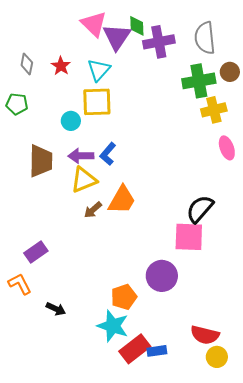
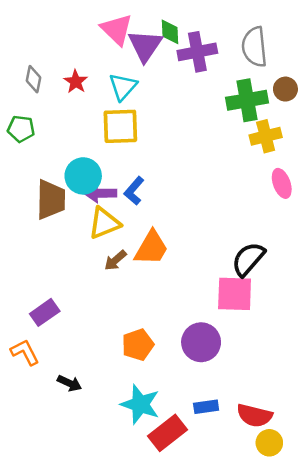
cyan circle: (71, 121) -> (83, 176), moved, size x1.5
orange pentagon: (124, 297) -> (138, 345), moved
blue rectangle: (157, 351) -> (206, 407), moved

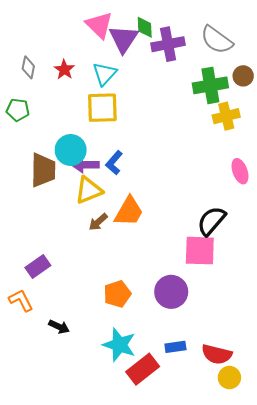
gray semicircle: (254, 47) -> (217, 40), turned -48
pink ellipse: (282, 183) -> (240, 171), moved

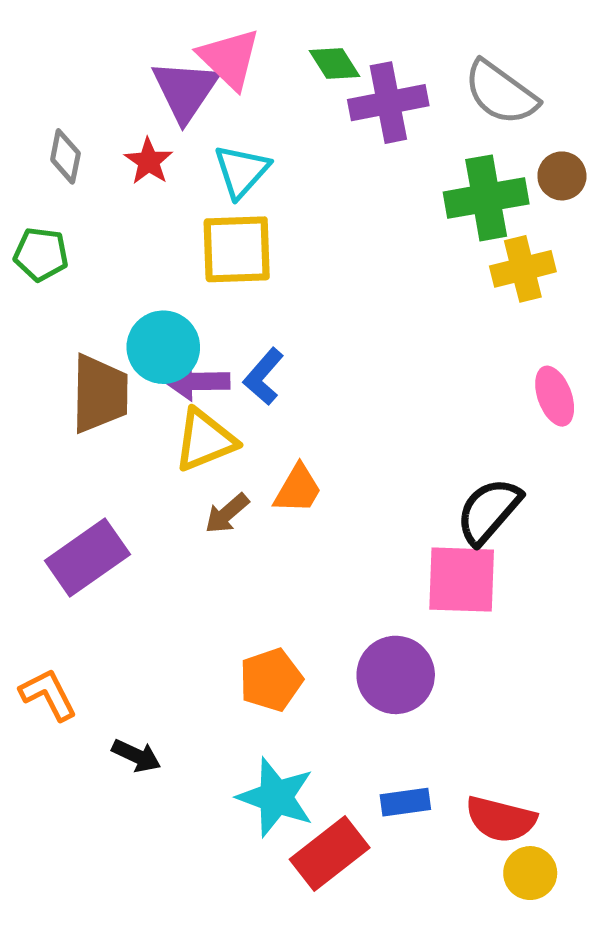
green diamond: (145, 27) -> (334, 63), turned -30
purple triangle: (124, 39) -> (185, 90), moved
orange trapezoid: (129, 211) -> (298, 489), size x0.7
purple rectangle: (38, 266) -> (87, 558), moved, size x1.4

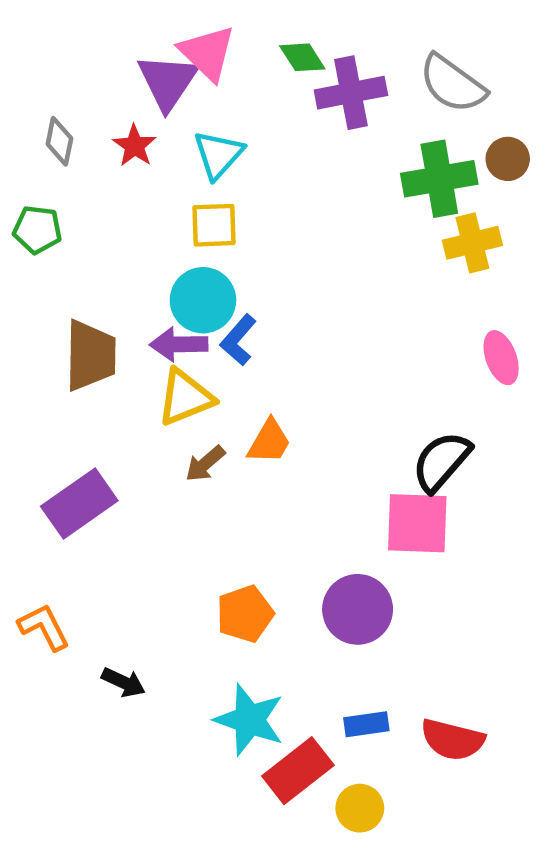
yellow square: (237, 249) -> (214, 225), size x0.7
cyan circle: (163, 347) -> (203, 300), moved
yellow circle: (530, 873) -> (360, 808), moved

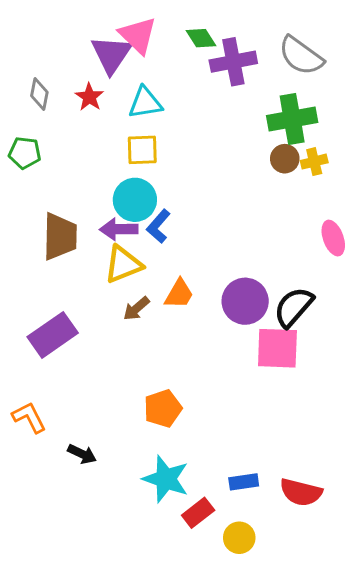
cyan triangle: (218, 154) -> (145, 103), turned 39
brown circle: (508, 159) -> (285, 159), moved
yellow cross: (472, 243) -> (314, 162), size x0.7
purple circle: (358, 609) -> (245, 301), moved
red rectangle: (298, 771) -> (198, 513), size x0.7

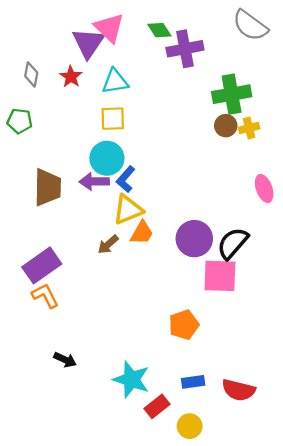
gray semicircle: (301, 56) -> (250, 25), moved
yellow triangle: (123, 264) -> (128, 209), moved
orange pentagon: (163, 408) -> (184, 325), moved
orange L-shape: (29, 417) -> (45, 296), moved

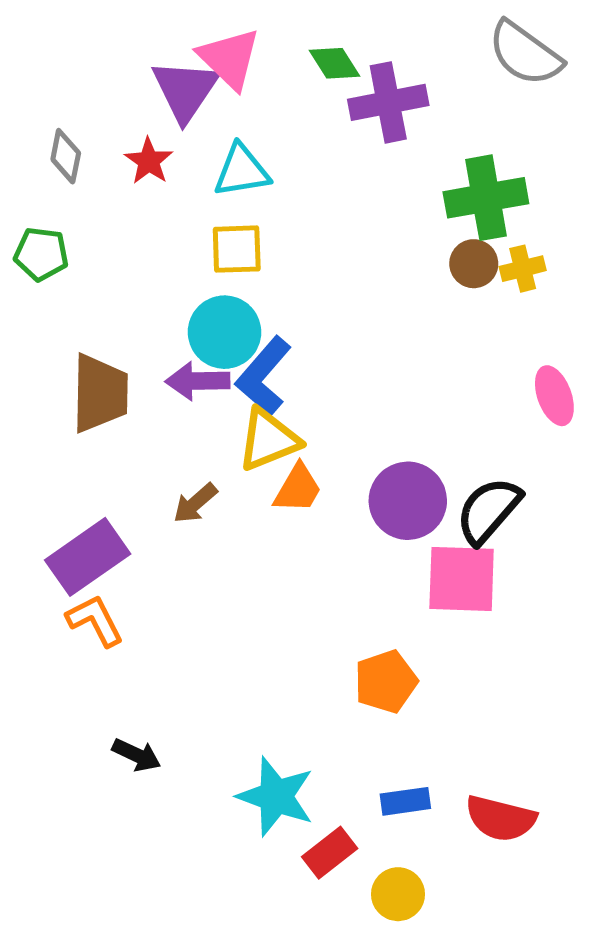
blue L-shape: (126, 179) -> (264, 376), size x1.4
brown arrow: (108, 244) -> (195, 503), moved

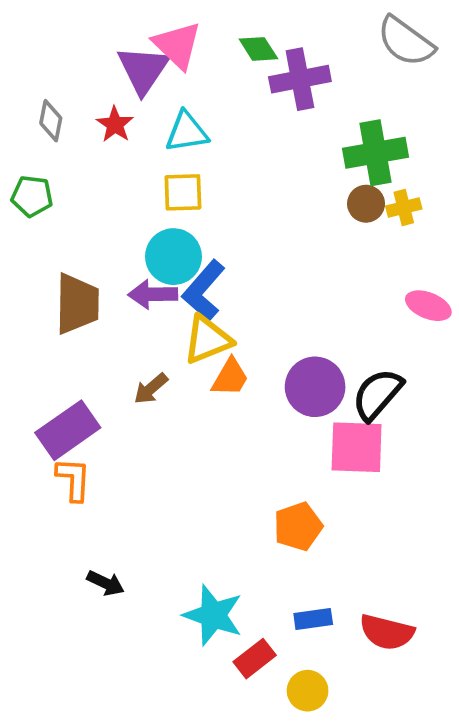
pink ellipse: (554, 396) -> (428, 306), turned -48
orange L-shape: (95, 620) -> (73, 479), turned 30

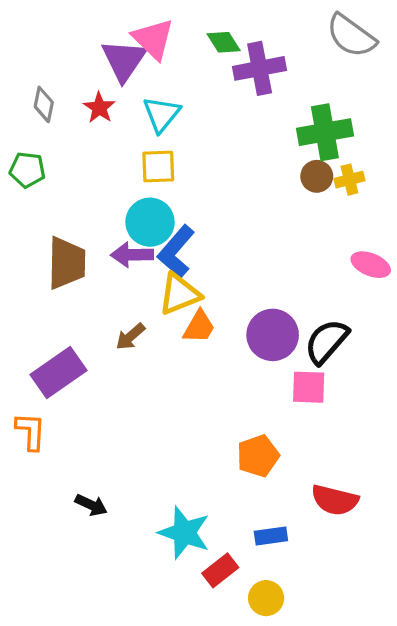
cyan triangle: (187, 132) -> (161, 114), turned -42
pink square: (357, 447) -> (309, 387), size x0.7
orange L-shape: (73, 479) -> (31, 431), moved
red semicircle: (387, 632) -> (335, 500), moved

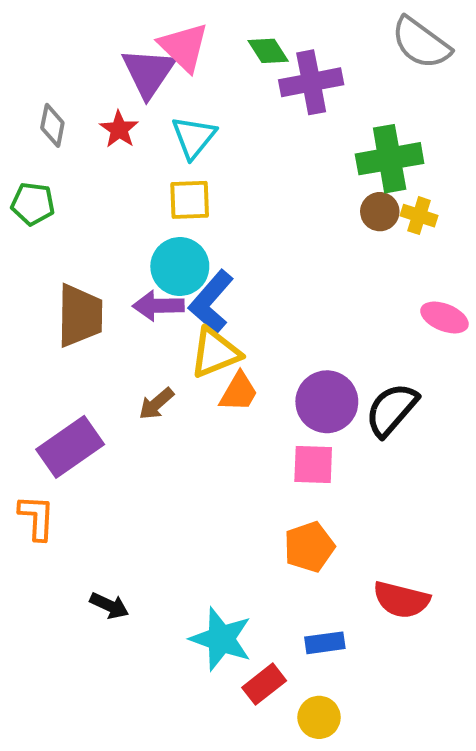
yellow cross: (349, 180) -> (419, 216), turned 32
pink square: (309, 387) -> (313, 464), moved

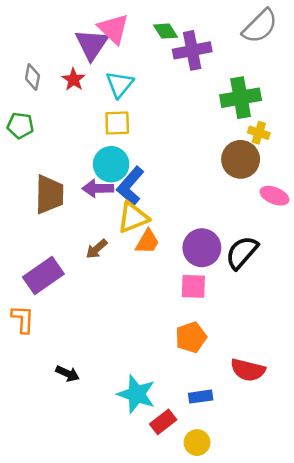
gray semicircle: (421, 43) -> (260, 26), turned -81
brown circle: (380, 212) -> (241, 159), moved, size x1.6

